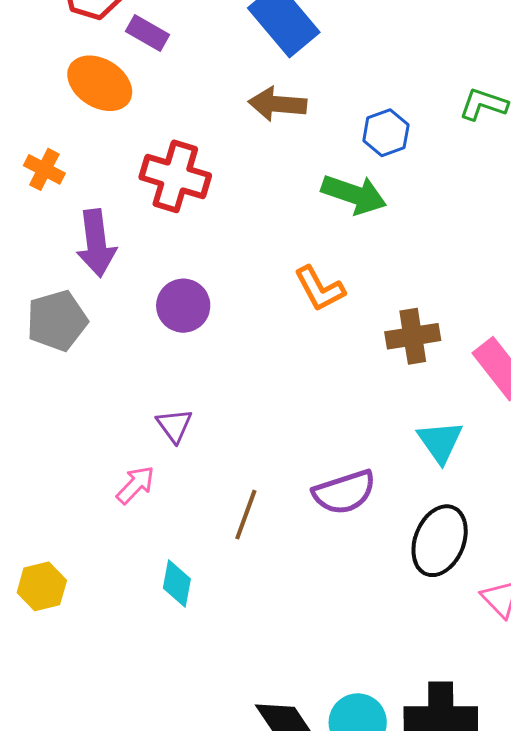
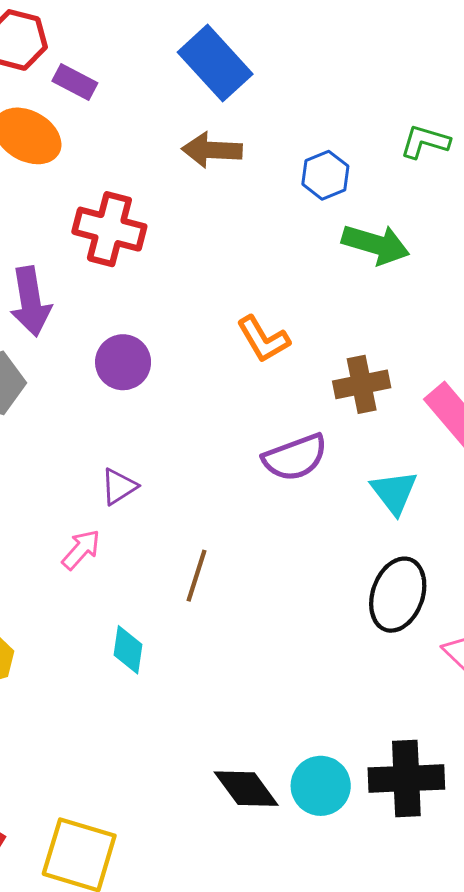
green arrow: (354, 194) -> (376, 244), moved
purple triangle: (174, 425) -> (119, 487), turned 36
purple semicircle: (344, 492) -> (295, 457), moved

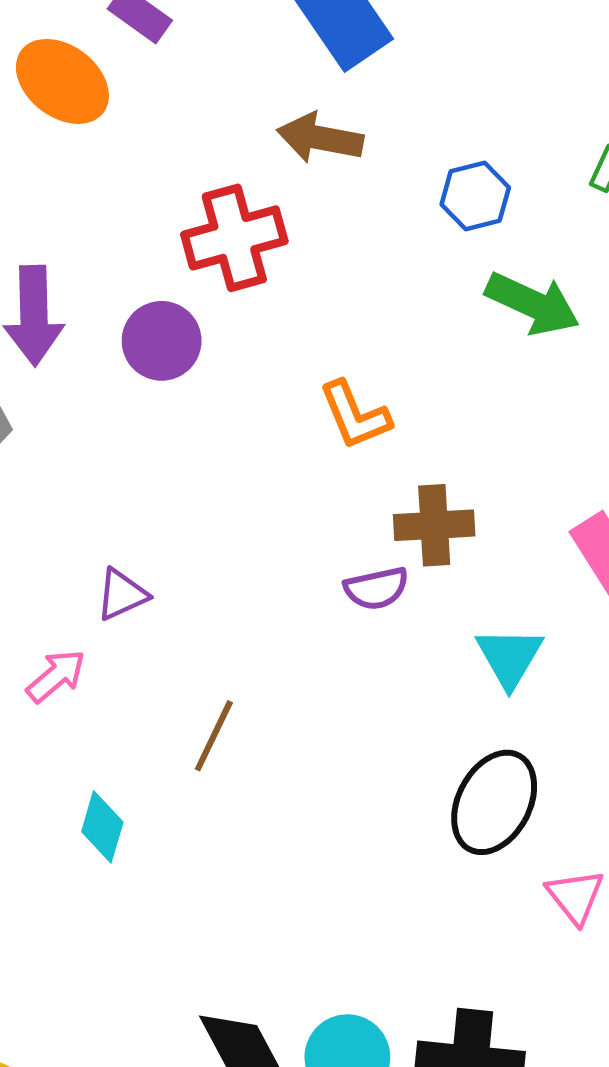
red cross: (109, 229) -> (234, 238), moved, turned -38
purple circle: (123, 362) -> (162, 341), moved
brown cross: (362, 384) -> (434, 525), moved
purple semicircle: (295, 457) -> (376, 588), size x0.7

